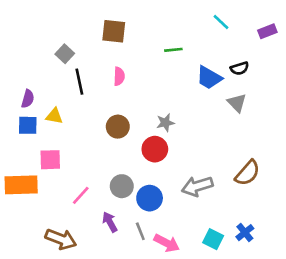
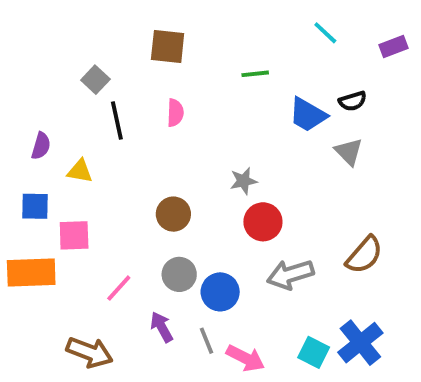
blue square: (28, 125) -> (35, 206), moved
brown circle: (118, 127) -> (173, 214), moved
red circle: (155, 149) -> (263, 222), moved
blue cross: (245, 233) -> (360, 343), size x1.6

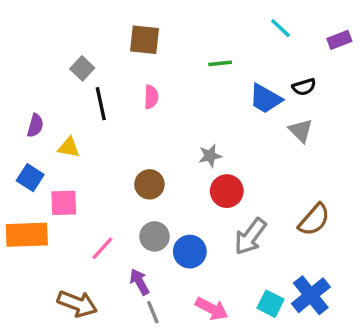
blue square: (35, 206) -> (30, 178), turned 32
gray arrow: (290, 274) -> (250, 236), turned -36
gray line: (206, 341) -> (153, 312), moved

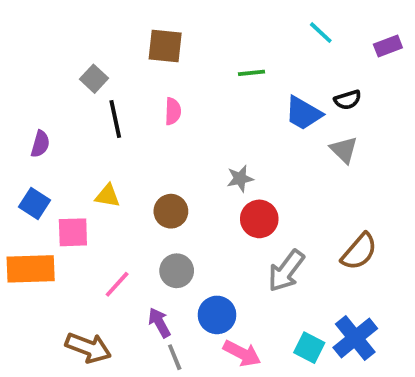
yellow triangle: (69, 147) -> (107, 196), moved
blue circle: (190, 252) -> (217, 315), moved

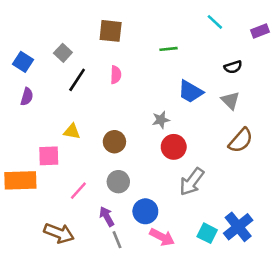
blue trapezoid: (303, 113) -> (190, 91), moved
black line: (115, 119) -> (77, 80), turned 45
blue square: (34, 204) -> (23, 62), moved
brown semicircle: (359, 252) -> (241, 140), moved

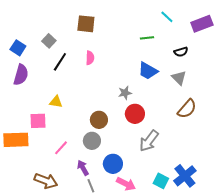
purple rectangle: (260, 31) -> (202, 24), size x1.5
green line: (169, 49) -> (147, 38), moved
purple semicircle: (27, 97) -> (21, 75), size x1.5
brown circle: (114, 142) -> (99, 120), moved

